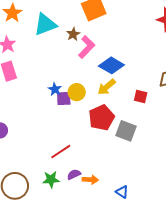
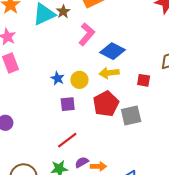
brown star: (73, 34) -> (63, 12), moved
yellow arrow: (107, 87) -> (109, 73), turned 36
purple square: (64, 98) -> (68, 104), moved
gray square: (126, 131) -> (131, 116), turned -30

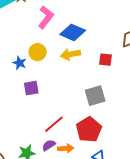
yellow circle: (79, 80) -> (38, 52), moved
red pentagon: (106, 104) -> (89, 130), moved
red line: (67, 140) -> (54, 124), moved

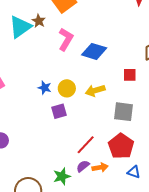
yellow circle: (38, 52) -> (67, 88), moved
yellow arrow: (71, 54) -> (95, 90), moved
gray square: (95, 96) -> (123, 112), turned 30

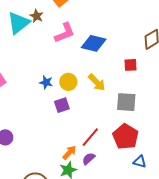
pink L-shape: (66, 39) -> (65, 33), turned 40
yellow arrow: (95, 90) -> (97, 82), turned -114
orange arrow: (100, 167) -> (69, 153), moved, turned -35

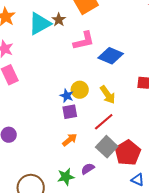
blue star: (46, 82) -> (67, 96), moved
gray square: (126, 102) -> (107, 147), moved, turned 30
red line: (90, 137) -> (104, 122), moved
orange arrow: (69, 153) -> (70, 140), moved

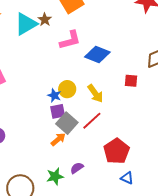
gray square: (107, 147) -> (67, 123), moved

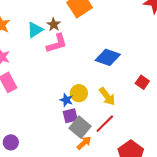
cyan triangle: (26, 24) -> (35, 30), size x0.7
pink L-shape: (70, 40) -> (57, 43), moved
red square: (131, 81) -> (142, 82), turned 32
orange arrow: (58, 139) -> (84, 143), moved

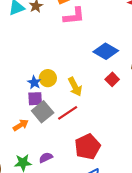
pink L-shape: (57, 43) -> (74, 16), moved
blue diamond: (108, 57) -> (106, 51), moved
orange arrow: (84, 143) -> (21, 125), moved

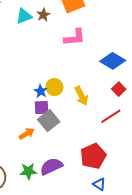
pink L-shape: (74, 16) -> (74, 37), moved
red line: (68, 113) -> (111, 116), moved
purple semicircle: (46, 158) -> (51, 166), size x1.6

